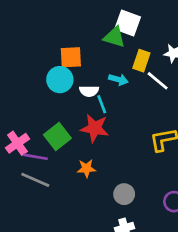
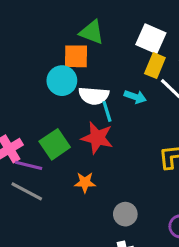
white square: (128, 23) -> (151, 39), moved
green triangle: (114, 37) -> (92, 32), moved
cyan arrow: (118, 79) -> (135, 97), moved
white semicircle: (89, 91) -> (94, 96), size x1.4

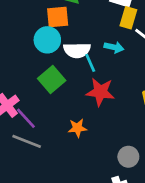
red star: (97, 138) -> (100, 92), moved
green square: (55, 144) -> (52, 80), moved
purple line: (29, 165) -> (26, 118), turned 40
gray circle: (125, 214) -> (128, 157), moved

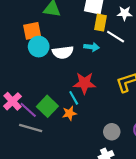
orange square: (58, 17) -> (32, 31), moved
cyan line: (90, 63) -> (74, 98), moved
green square: (52, 80) -> (47, 106), moved

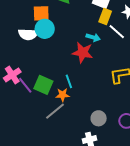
white semicircle: (63, 52) -> (28, 34), moved
red star: (84, 83) -> (83, 52), moved
green square: (47, 106) -> (43, 85), turned -30
gray line: (31, 128) -> (55, 111), moved, turned -65

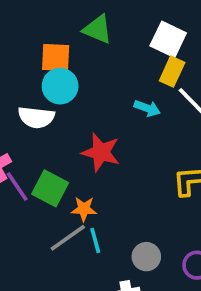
white semicircle: (28, 34) -> (36, 117), moved
red star: (83, 52) -> (101, 152), moved
cyan line: (69, 81) -> (95, 241), moved

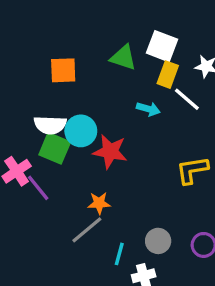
green triangle: (98, 29) -> (123, 58), moved
cyan circle: (60, 86) -> (81, 131), moved
green square: (50, 188) -> (55, 148), moved
cyan line: (95, 241) -> (119, 254), moved, turned 35

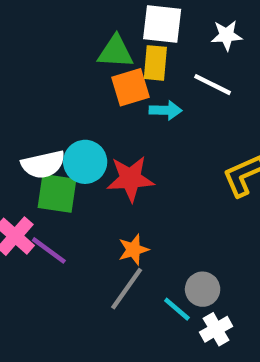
orange square: (63, 70) -> (130, 87), moved
yellow rectangle: (168, 75) -> (155, 63), moved
gray circle: (158, 241) -> (203, 289), moved
cyan line: (119, 254) -> (177, 309), turned -50

